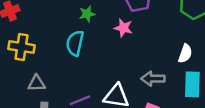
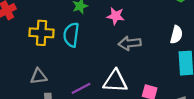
yellow cross: (21, 47) -> (42, 33), moved
gray arrow: (153, 79) -> (130, 43), moved

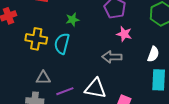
pink star: (116, 16) -> (124, 34), moved
gray triangle: (39, 76) -> (43, 78), moved

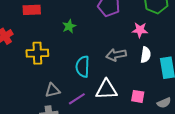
pink star: (124, 34) -> (140, 30), moved
cyan semicircle: (62, 44) -> (83, 67), moved
white semicircle: (153, 54) -> (146, 55), moved

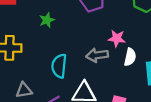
pink star: (140, 30) -> (117, 38), moved

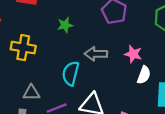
gray arrow: (97, 55) -> (96, 54), moved

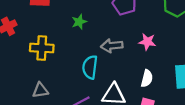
white semicircle: (144, 75) -> (147, 78), moved
gray triangle: (31, 93) -> (40, 90), moved

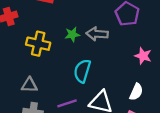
green star: (79, 22) -> (72, 34), moved
gray arrow: (112, 46) -> (97, 34), moved

